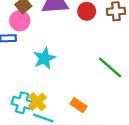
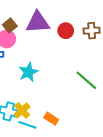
orange rectangle: (78, 105) -> (51, 119), moved

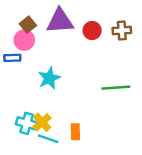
green line: (86, 80) -> (116, 88), turned -45
orange rectangle: (51, 119) -> (75, 132), turned 56

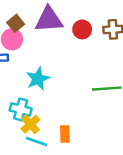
cyan cross: (27, 123) -> (21, 109), moved

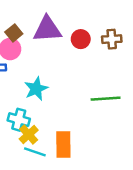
orange rectangle: (65, 134) -> (63, 144), size x1.5

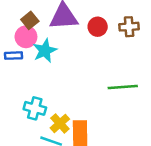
cyan star: (36, 89) -> (45, 51), moved
yellow cross: (29, 135) -> (60, 123), moved

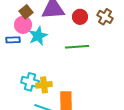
brown cross: (129, 27) -> (105, 17), turned 35
green line: (123, 87) -> (77, 47), moved
yellow cross: (60, 123) -> (44, 85), moved, turned 35

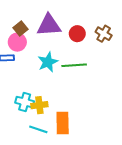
cyan star: (38, 36) -> (48, 62), moved

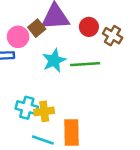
brown square: (20, 28) -> (37, 28), moved
brown cross: (104, 34) -> (113, 36), moved

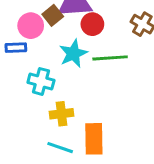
red circle: (89, 27) -> (92, 24), moved
cyan cross: (27, 108) -> (41, 81), moved

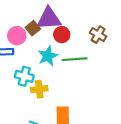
yellow cross: (62, 114) -> (39, 89), moved

